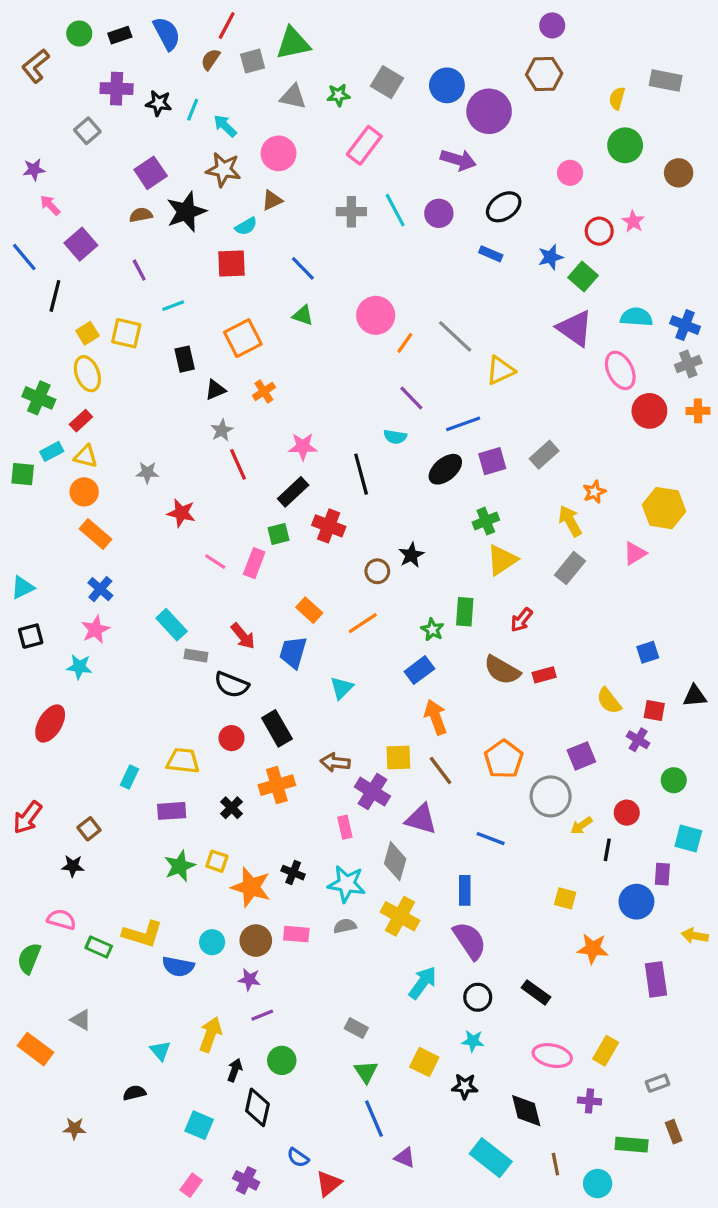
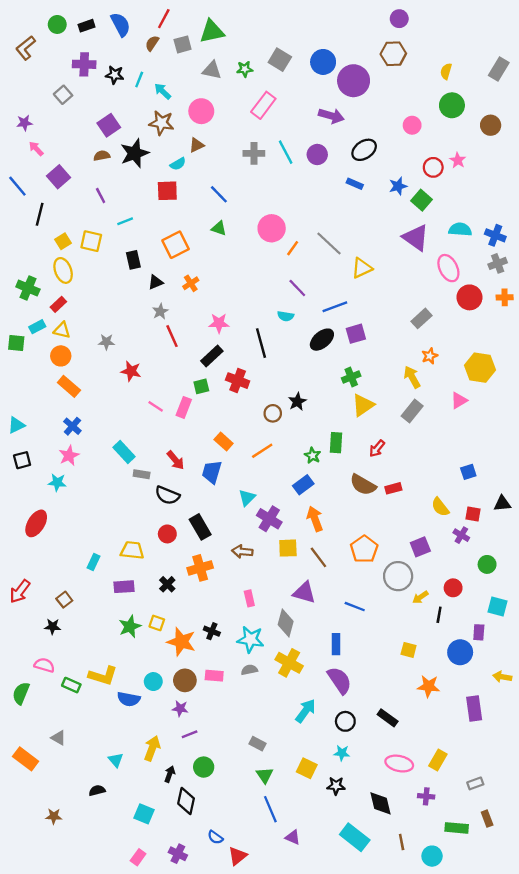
gray rectangle: (666, 80) -> (499, 69), moved, turned -70
gray rectangle: (544, 455) -> (421, 318), moved
purple cross: (372, 792) -> (269, 519), moved

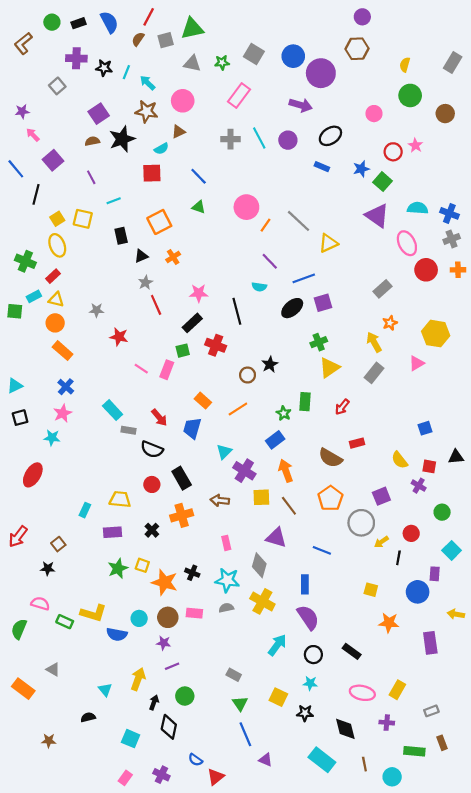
brown semicircle: (363, 485) -> (330, 458), moved
cyan square: (498, 607) -> (452, 550), turned 30

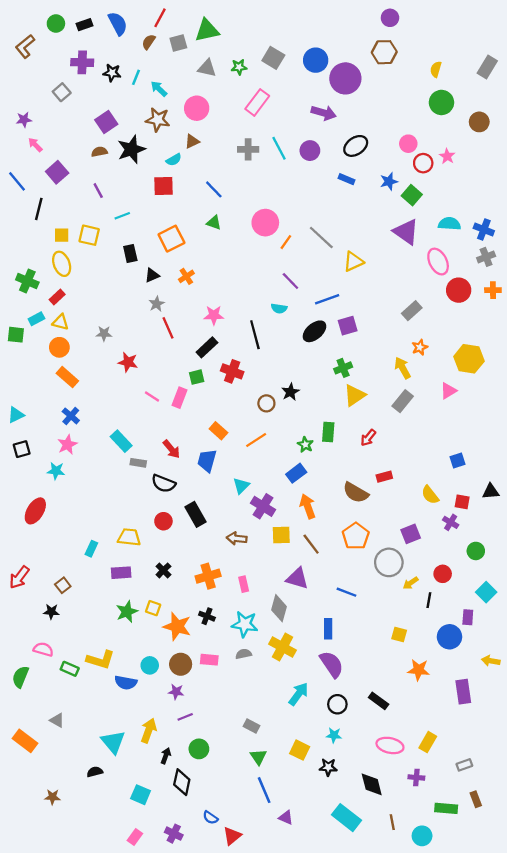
pink circle: (374, 114) -> (408, 144), moved
yellow square: (57, 219) -> (62, 235), turned 32
orange cross: (182, 515) -> (208, 576), moved
cyan triangle: (105, 690) -> (113, 742), size x1.6

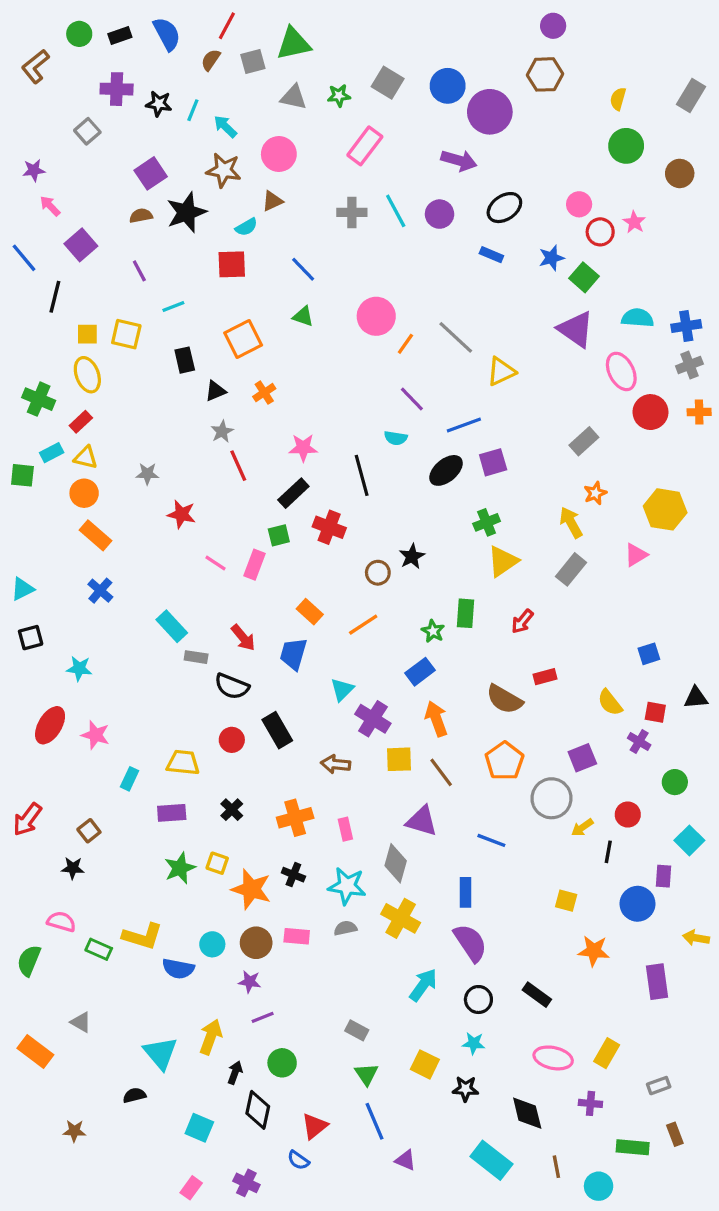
blue cross: (484, 229) -> (686, 326), turned -30
pink star: (67, 445) -> (95, 735), moved, turned -30
red triangle: (232, 836) -> (315, 1126), moved

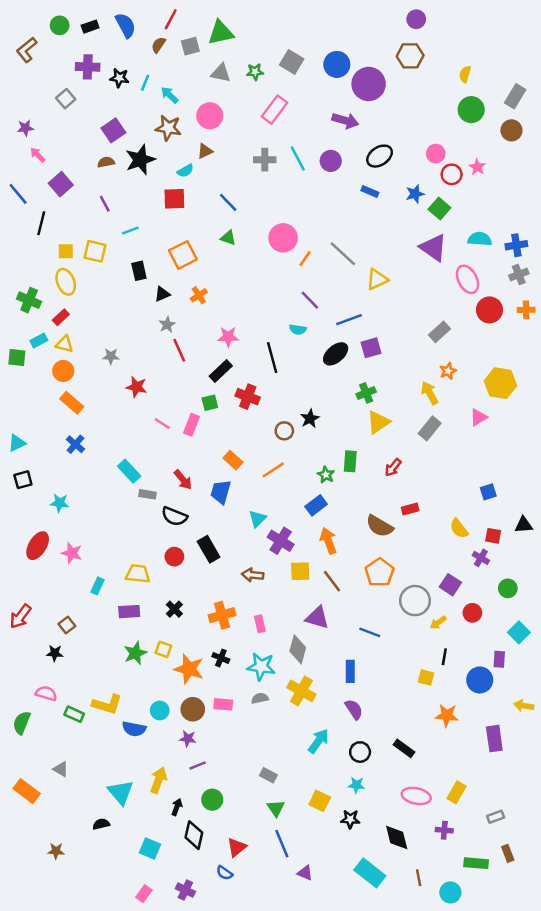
gray rectangle: (691, 96) -> (515, 96), moved
purple square: (582, 758) -> (450, 585), moved, turned -35
black line: (608, 852) -> (444, 657), moved
purple semicircle: (470, 943) -> (354, 709), size x0.7

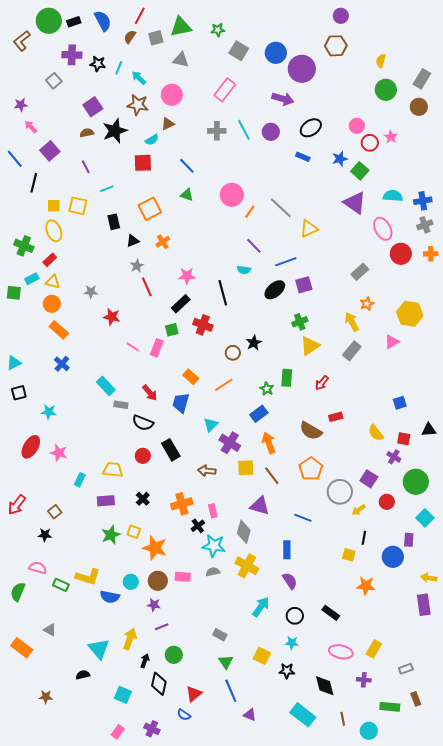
green circle: (60, 25) -> (49, 21), size x1.6
green star: (255, 72) -> (218, 30), moved
green circle: (508, 588) -> (416, 482), size x1.6
black cross: (221, 658) -> (198, 526), moved, turned 32
purple rectangle: (494, 739) -> (424, 605), moved

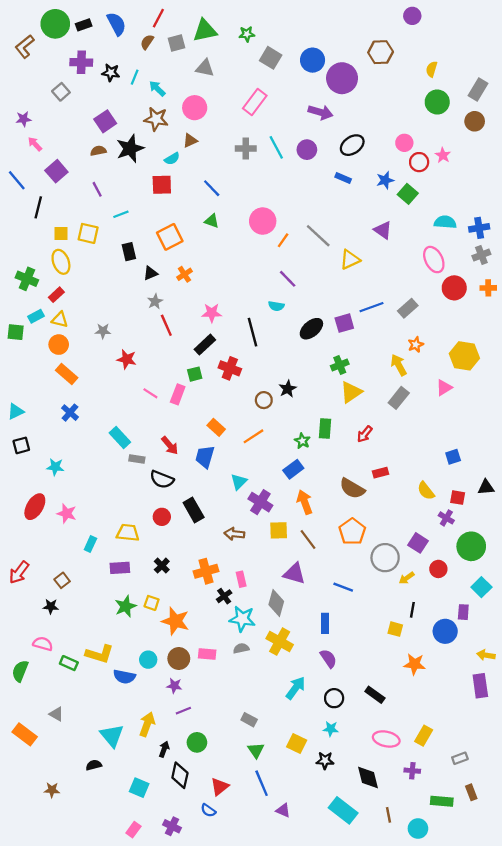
purple circle: (341, 16) -> (412, 16), moved
purple triangle: (355, 203) -> (383, 230), moved, size x0.7
blue line: (286, 262) -> (371, 307), moved

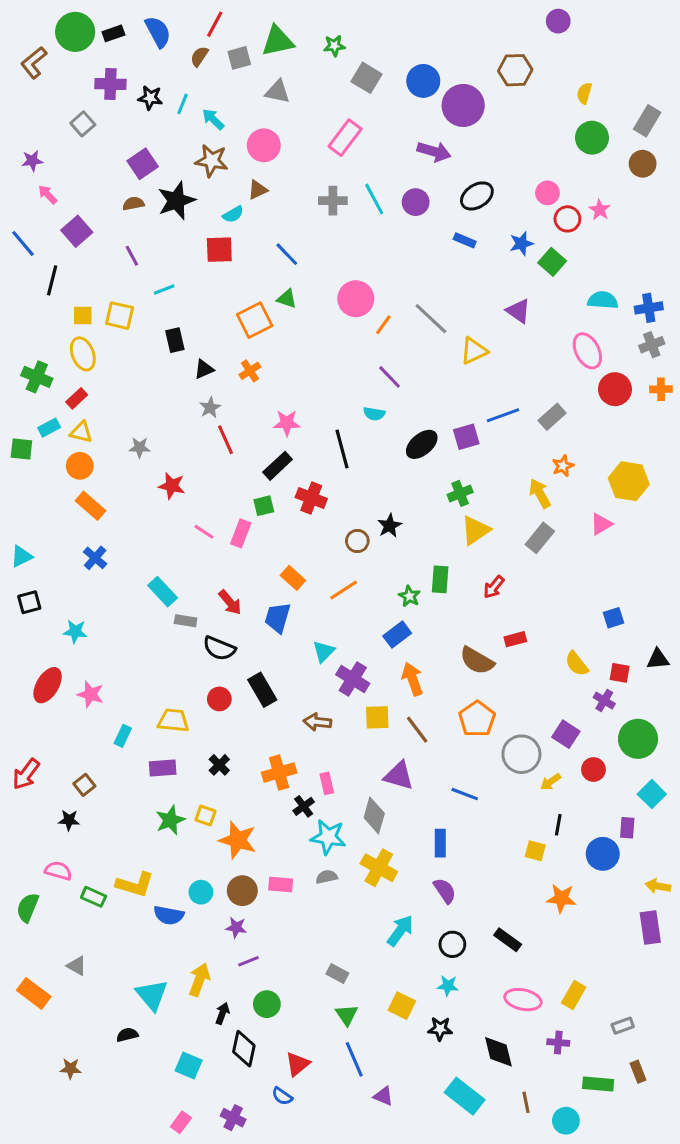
orange square: (170, 237) -> (255, 320), moved

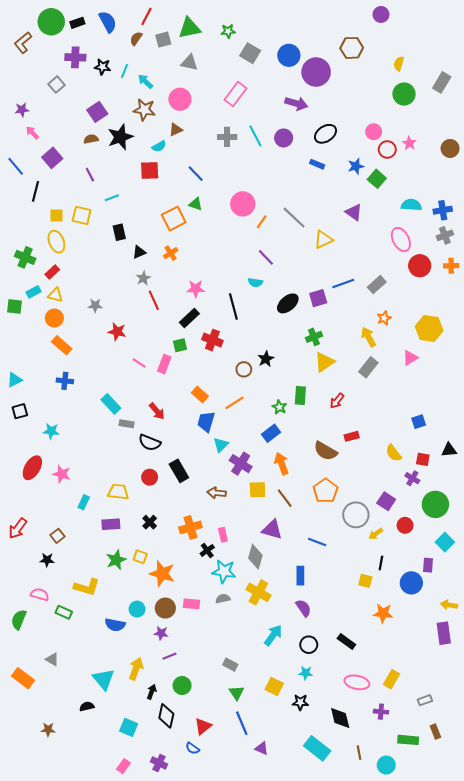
brown circle: (643, 164) -> (450, 148), moved
blue cross: (95, 558) -> (65, 381), turned -35
blue trapezoid: (278, 618) -> (206, 422), moved
yellow L-shape: (135, 885) -> (87, 587), moved

